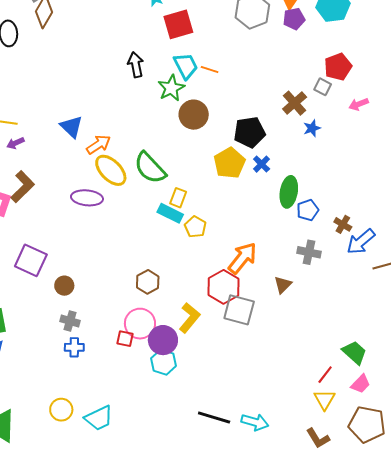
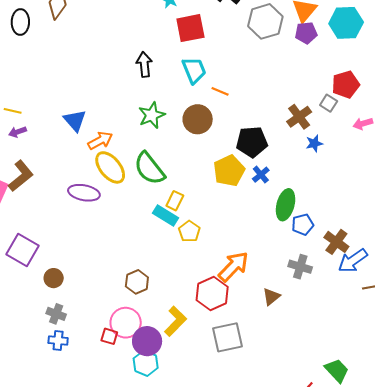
orange line: (210, 69) -> (220, 91), moved
green star: (171, 88) -> (152, 115), moved
brown cross: (343, 224) -> (336, 242), size x1.4
gray square: (239, 310) -> (228, 337), moved, turned -32

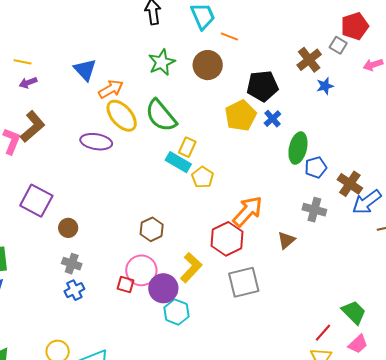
blue cross: (58, 341) -> (74, 290), turned -30
cyan hexagon: (146, 363) -> (176, 312), moved

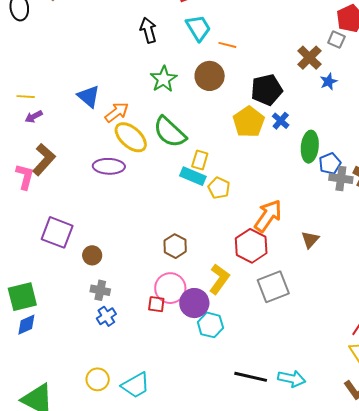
gray cross: (314, 210) -> (341, 178), moved

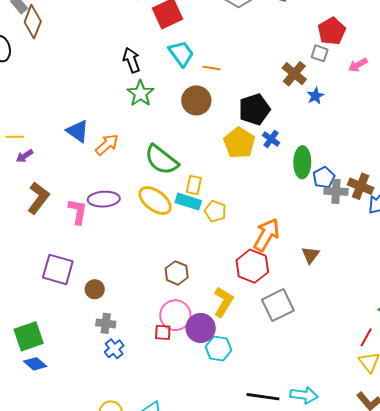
green star: (164, 79) -> (140, 93), moved
yellow ellipse: (131, 137) -> (155, 201), moved
pink L-shape: (25, 177) -> (78, 211), moved
blue diamond: (26, 325) -> (35, 364), turned 70

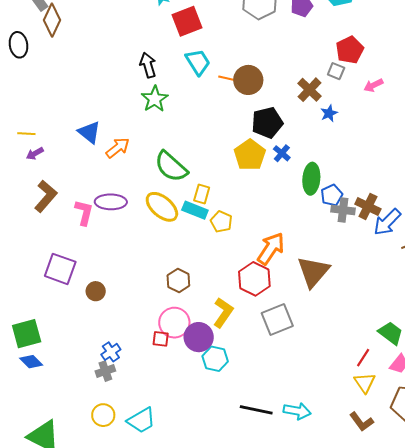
brown circle: (196, 100) -> (248, 80), moved
brown triangle: (311, 255) -> (313, 272), size x1.8
gray cross: (106, 323) -> (105, 371), moved, turned -30

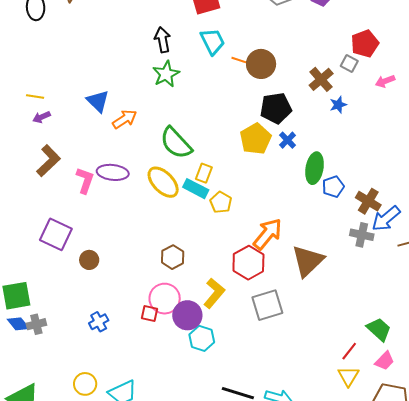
gray cross: (343, 210) -> (362, 235), moved
gray cross: (105, 371) -> (36, 324), moved

